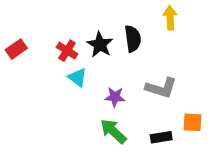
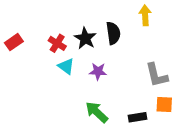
gray L-shape: (161, 88) -> (157, 75), moved, turned 60
purple star: (115, 97) -> (98, 71), moved

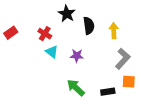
yellow arrow: (145, 15) -> (114, 31), moved
black star: (85, 38) -> (67, 14), moved
gray L-shape: (157, 75) -> (123, 59), turned -125

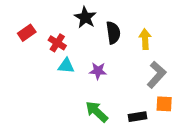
red rectangle: (11, 33) -> (27, 33), moved
cyan triangle: (52, 52) -> (66, 66), turned -32

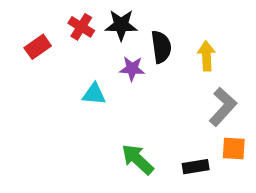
black star: (85, 17) -> (121, 25), turned -30
red cross: (57, 43) -> (81, 27), moved
purple star: (98, 71) -> (132, 69), moved

